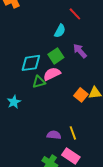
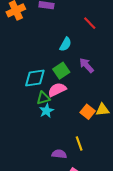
red line: (75, 14) -> (90, 23), moved
cyan star: (14, 102) -> (46, 111), moved
yellow line: (73, 133) -> (79, 143), moved

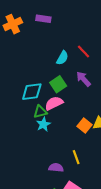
red line: (90, 23) -> (84, 52), moved

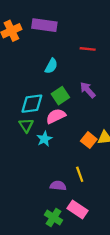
purple rectangle: (43, 19) -> (44, 25), size x1.5
red line: (84, 52) -> (88, 49), moved, turned -40
cyan semicircle: (62, 58) -> (51, 66), moved
green triangle: (40, 112) -> (26, 125), moved, turned -48

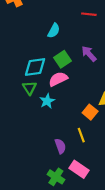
orange square: (89, 140) -> (90, 112), moved
purple semicircle: (58, 186) -> (60, 146), turned 64

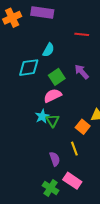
cyan diamond: (35, 67) -> (29, 68), moved
green triangle: (30, 88) -> (53, 121), moved

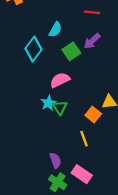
cyan diamond: (29, 68) -> (33, 49), turned -45
purple arrow: (82, 72) -> (92, 41), moved, turned -91
green square: (57, 77) -> (71, 51), moved
purple semicircle: (55, 159) -> (55, 160), moved

